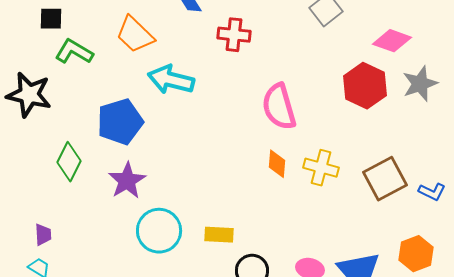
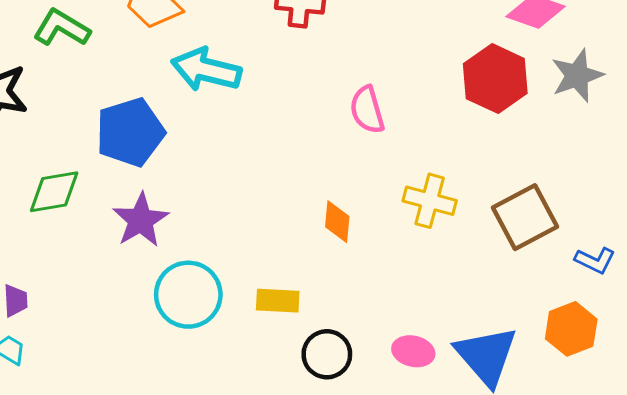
pink semicircle: (279, 107) -> (367, 110), size x0.7
green diamond: (69, 162) -> (54, 192), turned 54
orange diamond: (277, 164) -> (337, 222), moved
blue L-shape: (432, 192) -> (595, 260), moved

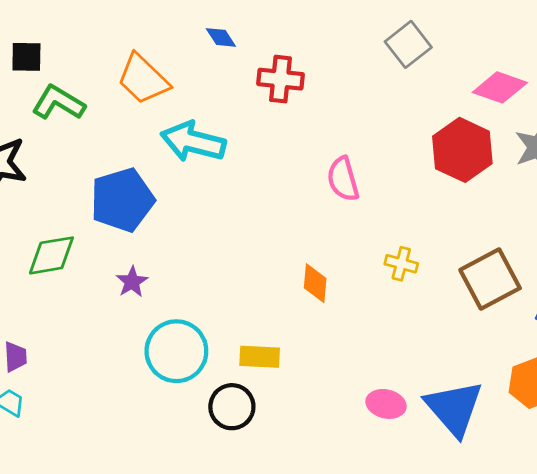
yellow cross: (430, 201) -> (401, 264), size x0.7
purple star: (141, 220) -> (132, 282), size x0.6
black circle: (327, 354) -> (232, 407), moved

